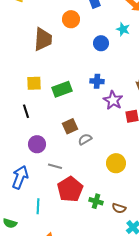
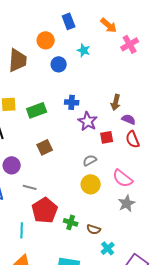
cyan star: (123, 29) -> (84, 50), moved
blue circle: (101, 43) -> (59, 64), moved
gray semicircle: (85, 139) -> (90, 160), moved
cyan line: (38, 206) -> (22, 230), moved

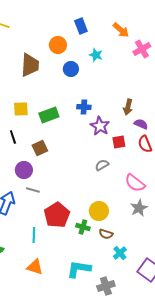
brown square: (45, 147) -> (40, 148), moved
yellow circle: (91, 184) -> (99, 211), moved
gray line: (30, 187) -> (33, 190), moved

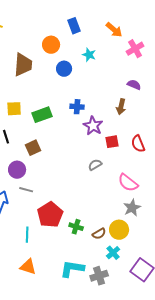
purple semicircle: (141, 124) -> (134, 85), moved
yellow circle: (99, 211) -> (119, 230), moved
brown semicircle: (106, 234) -> (99, 234), turned -48
gray cross: (106, 286) -> (99, 276), moved

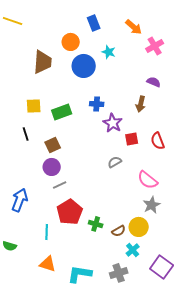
blue circle: (64, 69) -> (84, 66), size x1.5
purple circle: (17, 170) -> (52, 167), moved
gray line: (26, 190) -> (60, 185), moved, turned -40
cyan L-shape: (72, 269) -> (80, 274), moved

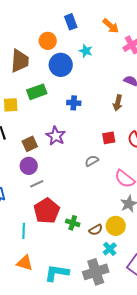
green rectangle: (62, 112) -> (37, 92), moved
purple star: (113, 123) -> (56, 136), moved
gray cross: (119, 273) -> (96, 272), size x1.4

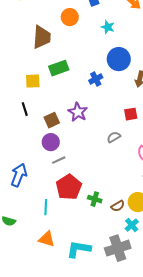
blue circle: (61, 65) -> (119, 59), moved
blue cross: (74, 103) -> (96, 79), turned -32

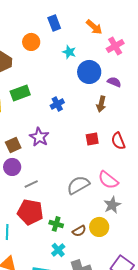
blue circle: (119, 59) -> (89, 72), moved
gray semicircle: (114, 137) -> (78, 185), moved, size x1.6
gray line: (59, 160) -> (31, 184), moved
red pentagon: (69, 187) -> (30, 212), turned -30
cyan cross: (132, 225) -> (58, 250), moved

